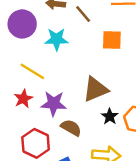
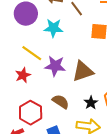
purple star: (54, 104) -> (55, 66), moved
black star: (110, 116) -> (91, 103), moved

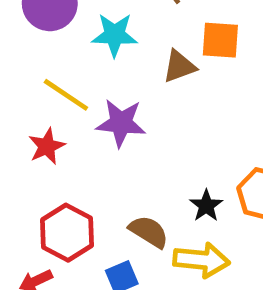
brown triangle: (83, 71) -> (179, 66), moved, size x0.7
brown semicircle: (61, 102) -> (149, 232), moved

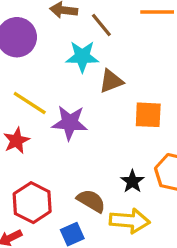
cyan star: (115, 35) -> (82, 57), moved
orange square: (220, 40) -> (148, 115), moved

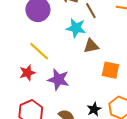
purple star: (70, 123) -> (58, 80), moved

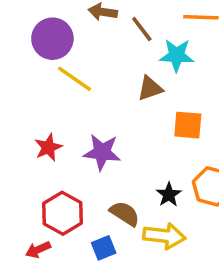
cyan star: (76, 28) -> (177, 55), moved
yellow line: (39, 51) -> (75, 79), moved

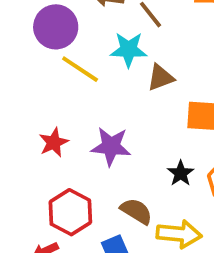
cyan star: (177, 55) -> (129, 50), moved
black star: (169, 195) -> (181, 173), moved

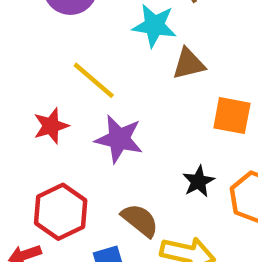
yellow line: (80, 69) -> (94, 80), moved

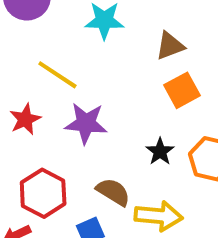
brown triangle: (189, 64) -> (170, 46), moved
orange square: (232, 116) -> (182, 90), turned -32

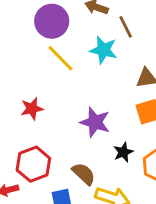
yellow line: (57, 75) -> (61, 58), moved
purple star: (86, 123) -> (95, 122), moved

